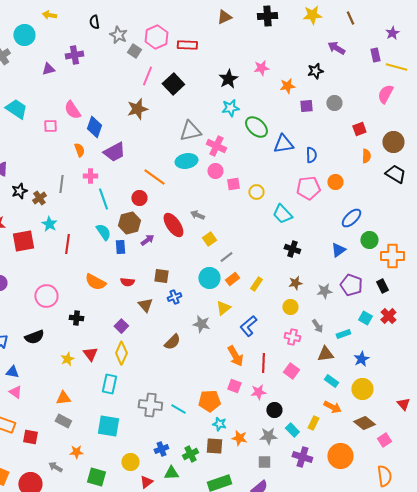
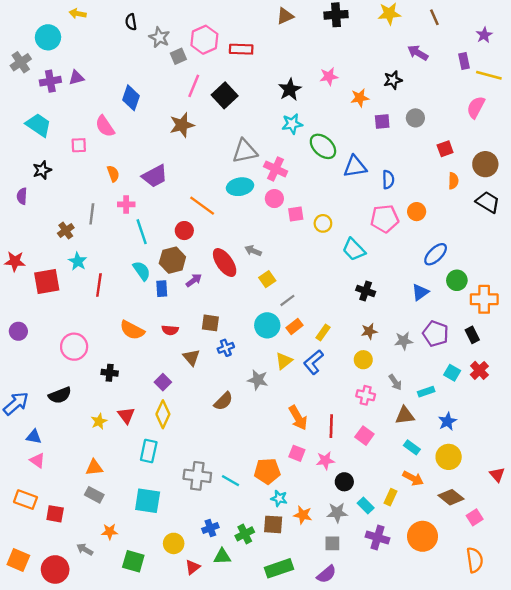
gray square: (134, 51) -> (178, 56), turned 32
purple cross: (74, 55) -> (50, 81), moved
blue diamond: (94, 127) -> (131, 98), moved
black star: (19, 191) -> (42, 170), moved
blue L-shape: (248, 326) -> (313, 362), moved

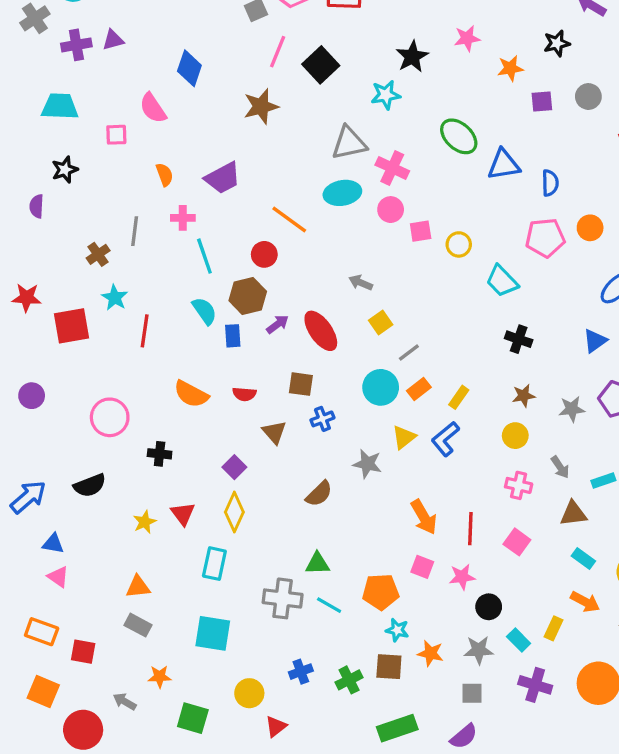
cyan star: (292, 124) -> (386, 95), moved
cyan trapezoid: (39, 125) -> (60, 106), turned -32
red ellipse: (225, 263) -> (321, 331), moved
green triangle: (222, 556) -> (317, 564), moved
orange square: (18, 560) -> (43, 692), moved

